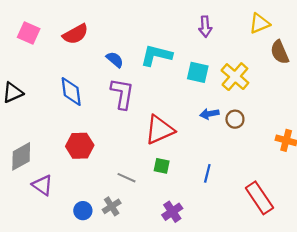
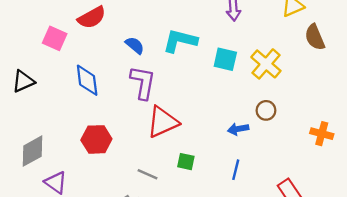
pink square: (29, 33) -> (55, 38), moved
blue arrow: (209, 114) -> (238, 129), moved
red triangle: (159, 130) -> (163, 122), moved

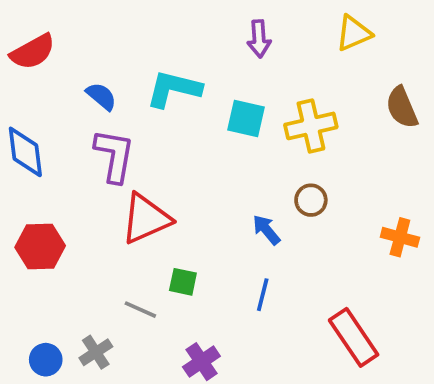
brown semicircle: (315, 37) -> (402, 107), moved
yellow cross: (266, 64) -> (311, 126), turned 36
blue arrow: (238, 129) -> (266, 230), turned 60
gray line: (148, 174) -> (140, 310), moved

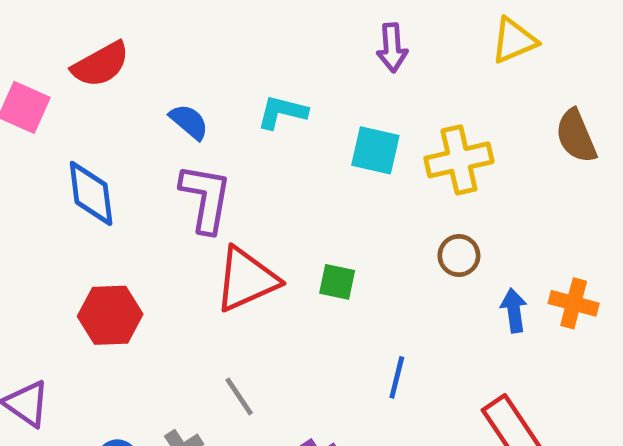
cyan L-shape: (174, 89) -> (282, 112), size x0.7
blue arrow: (266, 230) -> (514, 310), moved, turned 32
green square: (183, 282) -> (337, 282), moved
gray line: (140, 310) -> (239, 396), turned 32

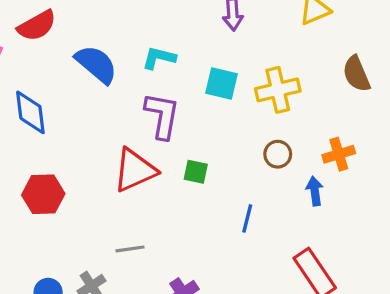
blue semicircle: (189, 122) -> (96, 64), size x1.6
purple L-shape: (206, 198) -> (162, 116), moved
orange cross: (574, 303) -> (339, 154), moved, turned -32
blue line: (397, 377) -> (247, 218), moved
gray line: (239, 396) -> (130, 249), turned -64

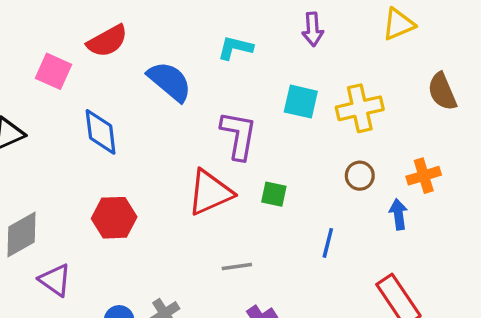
cyan L-shape: (159, 58) -> (235, 48), moved
gray line: (130, 249) -> (237, 267), moved

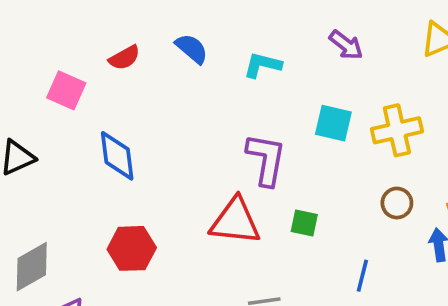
purple arrow: (313, 29) -> (346, 45), turned -48
red semicircle: (107, 41) -> (124, 58), size x0.7
blue semicircle: (170, 81) -> (192, 49), moved, size x0.7
red triangle: (210, 192) -> (235, 221), turned 30

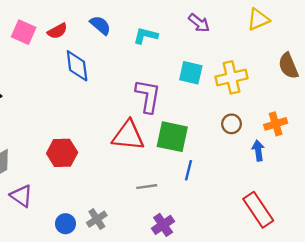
pink square: (66, 90) -> (24, 32), moved
blue diamond: (117, 156) -> (77, 66), moved
green square: (304, 223) -> (172, 137), size x1.8
blue line: (362, 276) -> (189, 170), moved

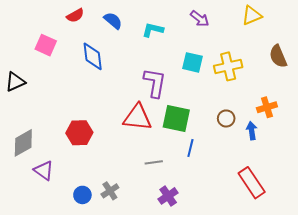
red semicircle: (57, 31) -> (75, 16), moved
pink square: (24, 32) -> (46, 45), moved
brown circle: (231, 124) -> (226, 118), moved

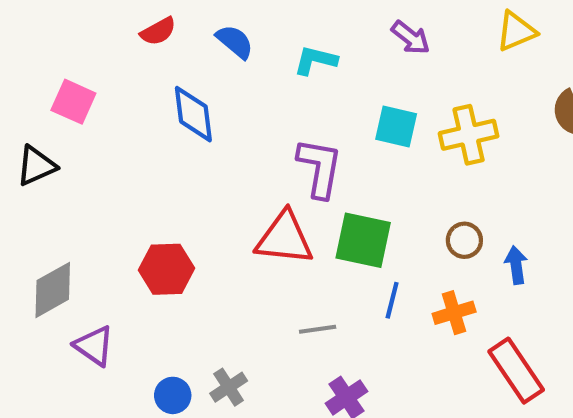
pink square: (46, 45) -> (73, 102), moved
orange cross: (267, 107) -> (454, 313), moved

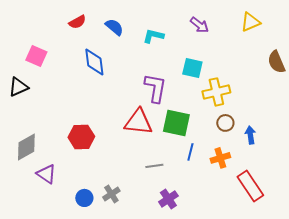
yellow cross: (469, 135) -> (216, 92), moved

